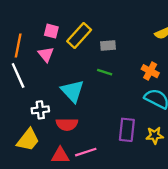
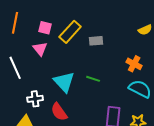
orange line: (18, 46) -> (15, 23), moved
green line: (105, 72) -> (93, 79), moved
red semicircle: (67, 124) -> (59, 112), turned 54

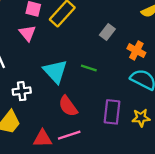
gray rectangle: (96, 41) -> (107, 32), moved, turned -48
red semicircle: (59, 112) -> (68, 106), moved

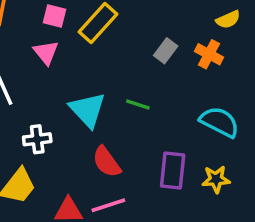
orange cross: (136, 51) -> (209, 54), moved

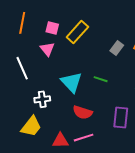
red semicircle: (107, 162) -> (83, 112), turned -36

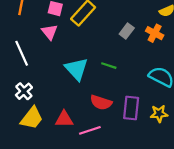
white cross: (42, 99) -> (24, 91), moved, turned -35
red semicircle: (83, 112) -> (101, 102), moved
red triangle: (60, 141) -> (64, 119), moved

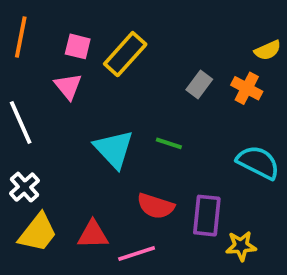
yellow star: (159, 114) -> (241, 246), moved

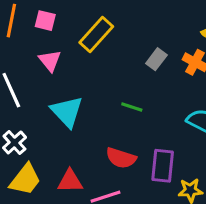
pink square: (78, 46) -> (45, 21), moved
cyan triangle: (114, 149) -> (67, 112), moved

